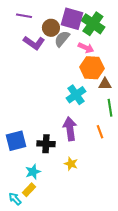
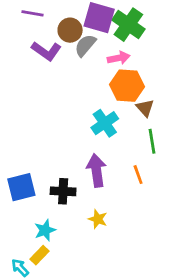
pink arrow: (86, 48) -> (119, 58), turned -35
brown triangle: (105, 84) -> (145, 108), turned 48

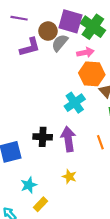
purple L-shape: (46, 51) -> (30, 47), turned -50
black cross: (63, 191) -> (43, 137), moved
yellow rectangle: (39, 255) -> (40, 204), moved

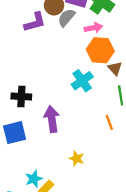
black cross: (43, 137) -> (21, 97), moved
purple arrow: (68, 139) -> (52, 119), moved
cyan star: (29, 185) -> (34, 179), moved

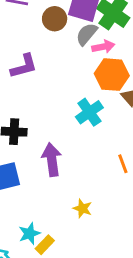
gray semicircle: (66, 18) -> (87, 34), moved
purple L-shape: (35, 22) -> (24, 66), moved

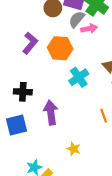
purple L-shape: (24, 66) -> (30, 43), turned -35
orange hexagon: (112, 75) -> (60, 48), moved

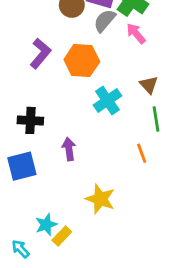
pink arrow: (89, 29) -> (136, 33), moved, turned -119
purple arrow: (51, 113) -> (69, 149), size x0.7
yellow star: (74, 149) -> (100, 199), size x1.5

